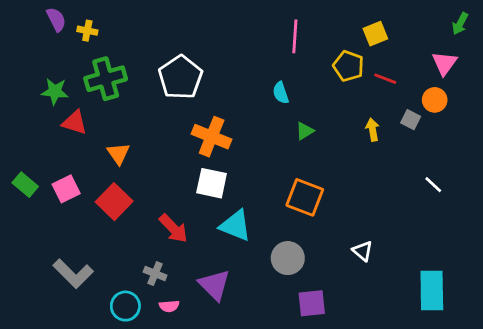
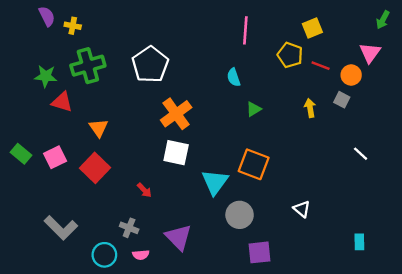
orange circle: (435, 100) -> (351, 75), moved
orange cross: (212, 137) -> (176, 114), turned 32
cyan triangle: (236, 226) -> (215, 182), moved, turned 44
red arrow: (173, 228) -> (144, 190), size x0.6
cyan rectangle: (432, 291) -> (359, 242), size x0.5

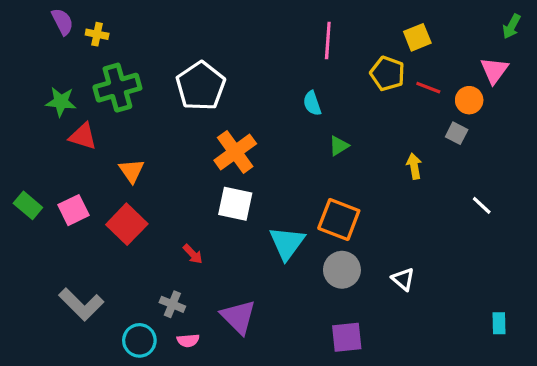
yellow arrow: (310, 108) -> (414, 166), moved
gray circle: (240, 215) -> (342, 270), moved
cyan rectangle: (359, 242) -> (499, 323), moved

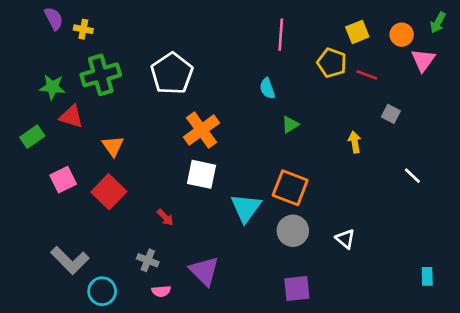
orange circle: (469, 100) -> (402, 35), moved
green rectangle: (28, 205) -> (32, 137), moved, turned -75
cyan circle: (139, 340) -> (102, 291), moved

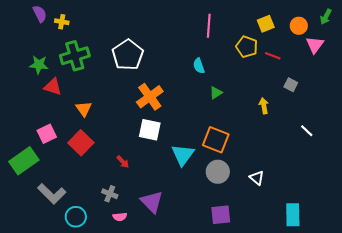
green rectangle: (32, 137) -> (24, 161), moved, size x1.6
cyan rectangle: (427, 276) -> (293, 215), moved, size x1.6

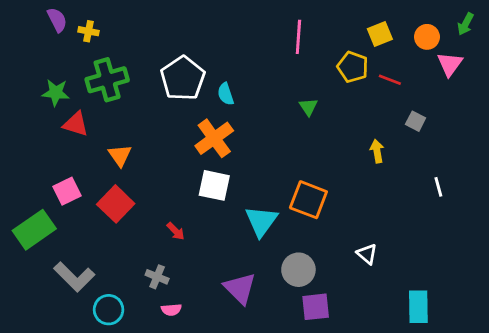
cyan semicircle: (199, 66) -> (226, 94), moved
green triangle: (216, 93) -> (308, 107), moved, turned -32
white line: (307, 131) -> (438, 187), turned 32
gray circle: (218, 172) -> (298, 270), moved
purple triangle: (152, 202) -> (240, 288), moved

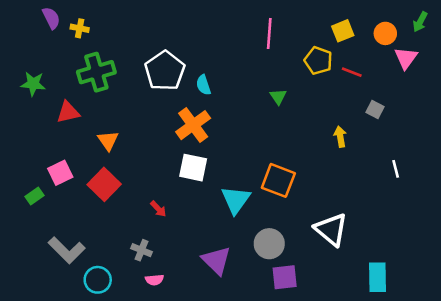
green star: (56, 93) -> (33, 84), moved
red triangle: (76, 124) -> (68, 112), turned -30
green rectangle: (34, 230) -> (34, 196), moved, size x0.5
white triangle: (367, 254) -> (331, 230), size x1.8

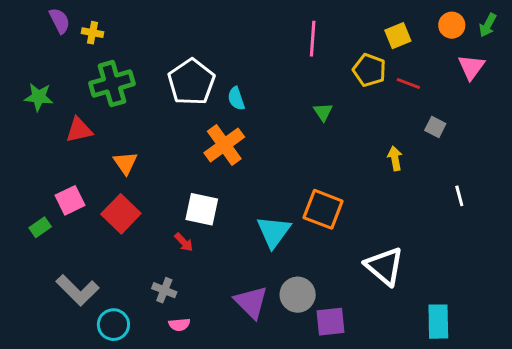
orange circle: (385, 33) -> (452, 25), moved
white square: (193, 168) -> (202, 209), moved
gray circle: (269, 244) -> (298, 295), moved

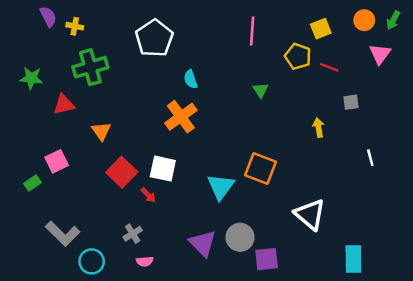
white pentagon: (191, 82) -> (154, 38), moved
gray square: (435, 127) -> (351, 102), turned -35
red square: (121, 214) -> (122, 172), moved
gray cross: (164, 290) -> (133, 234), turned 36

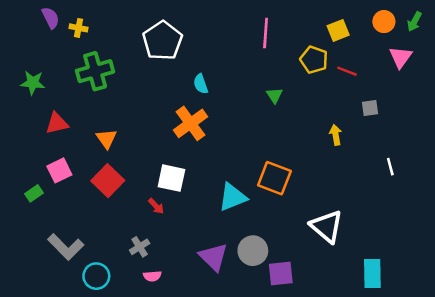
red triangle: (64, 105) -> (57, 123), moved
red square: (122, 172) -> (108, 181), moved
cyan triangle: (221, 187) -> (232, 197), turned 32

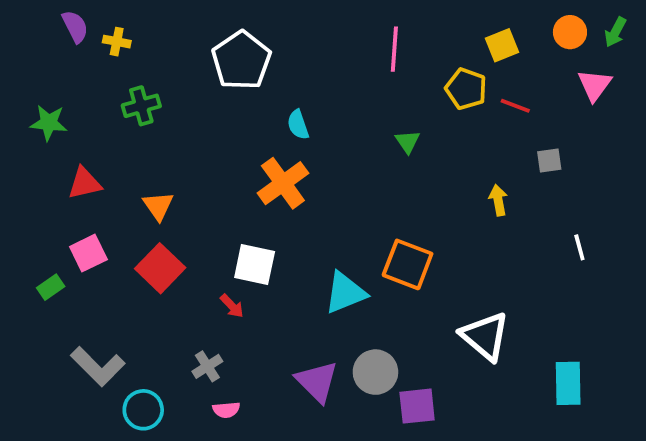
green cross: (95, 71) -> (141, 106), size x0.7
cyan rectangle: (372, 274) -> (568, 383), moved

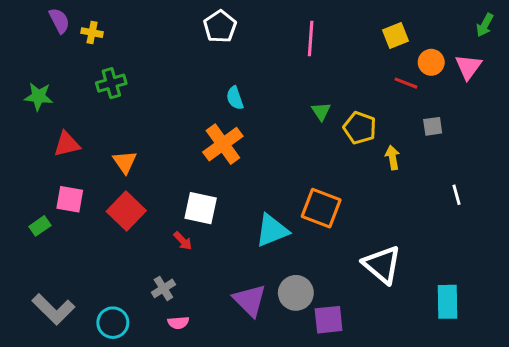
orange circle: (570, 32) -> (431, 62), moved
white pentagon: (241, 60) -> (220, 27), moved, size x0.7
yellow pentagon: (466, 89) -> (360, 128), moved
pink square: (88, 253) -> (70, 199), turned 36
gray L-shape: (98, 366) -> (53, 309), moved

